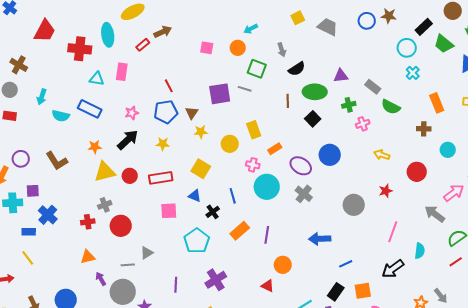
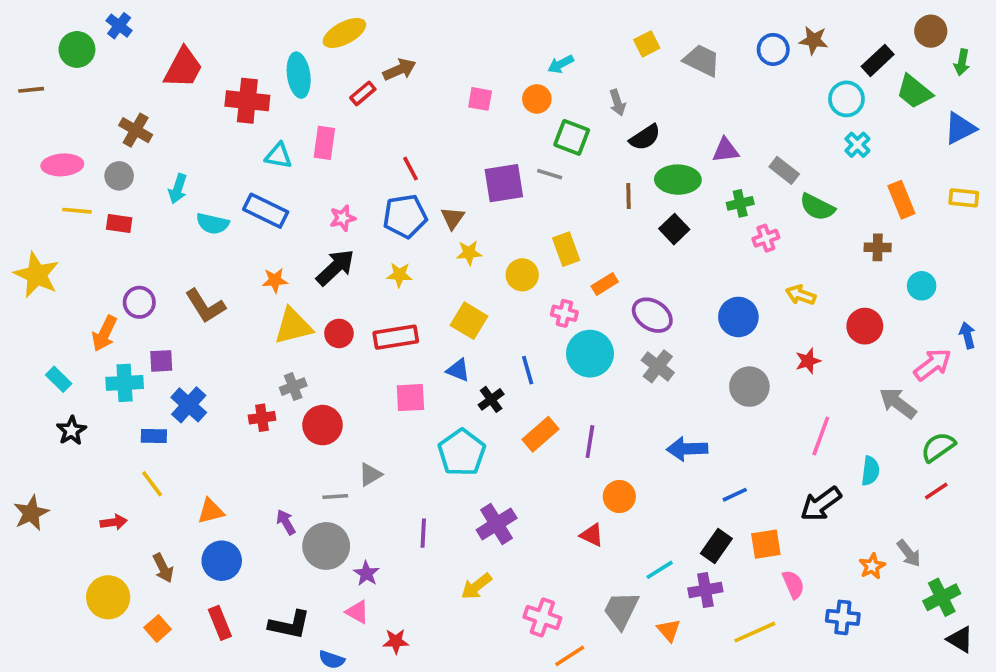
blue circle: (330, 155) -> (738, 317), moved
orange triangle: (88, 257) -> (211, 511), moved

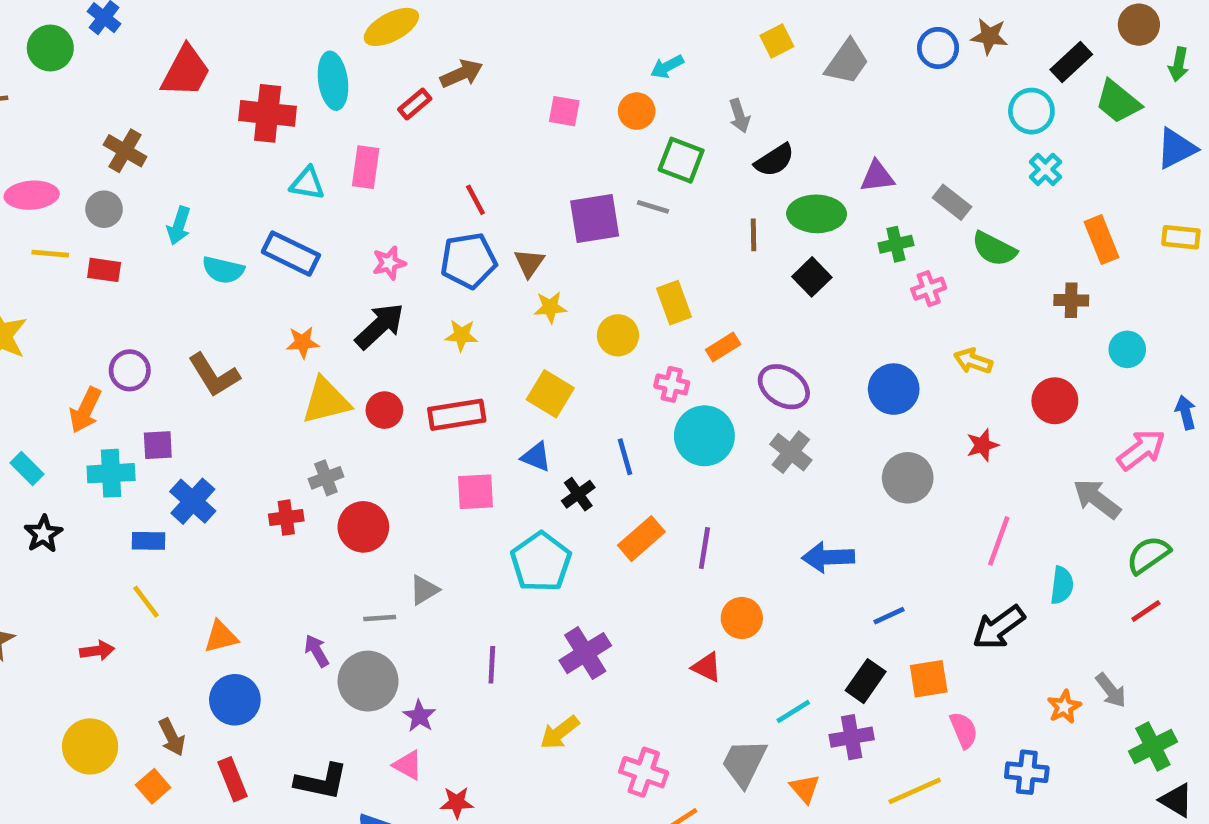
gray trapezoid: (702, 60) -> (847, 62), turned 99
brown arrow: (163, 568) -> (172, 737), moved

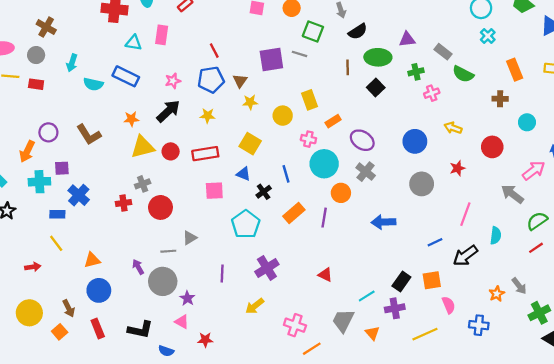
blue line: (889, 616) -> (435, 242), moved
orange circle: (742, 618) -> (341, 193), moved

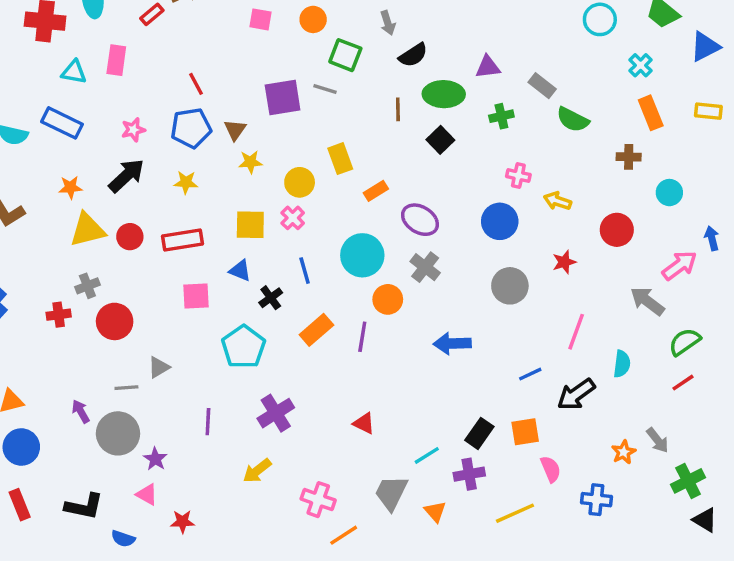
cyan cross: (488, 36) -> (641, 65), moved
pink cross: (432, 93) -> (518, 176), moved, turned 32
pink cross: (308, 139) -> (293, 218), moved, turned 32
yellow square: (250, 144) -> (250, 225), turned -30

